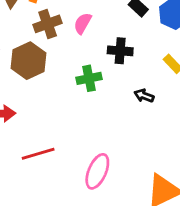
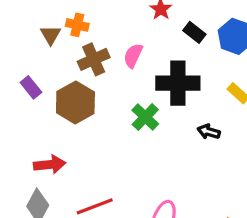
black cross: (120, 51) -> (178, 83), size x1.5
green cross: (89, 78) -> (145, 117), turned -30

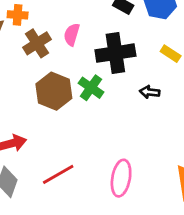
brown hexagon: (75, 102) -> (54, 91), moved

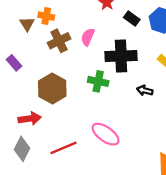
green cross: (91, 88) -> (98, 81), turned -30
brown hexagon: (54, 91) -> (52, 88), moved
pink ellipse: (121, 178) -> (106, 134), moved, turned -72

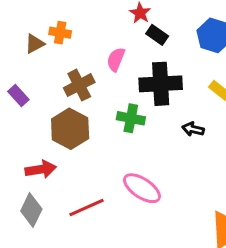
black rectangle: (132, 19) -> (157, 35), moved
brown triangle: (27, 24) -> (35, 44), turned 35
brown cross: (59, 41) -> (79, 85), moved

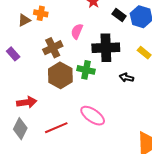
black rectangle: (157, 35) -> (119, 15), moved
brown hexagon: (70, 129) -> (60, 75), moved

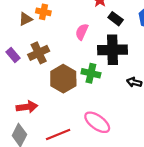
black rectangle: (119, 15) -> (116, 19), moved
brown cross: (53, 48) -> (39, 53), moved

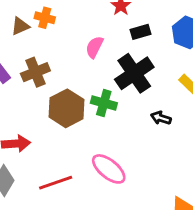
black rectangle: (116, 19) -> (140, 32), turned -56
black cross: (112, 50) -> (134, 73), turned -36

